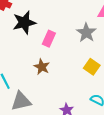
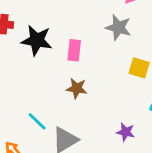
black star: (24, 22) -> (37, 40), turned -30

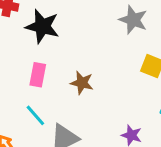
pink rectangle: (74, 50) -> (38, 75), moved

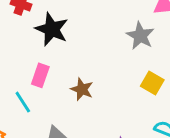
cyan line: (35, 115) -> (23, 102), moved

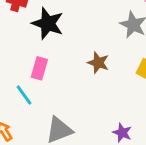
brown star: (82, 89) -> (98, 63), moved

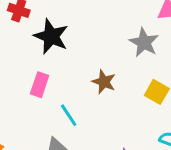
cyan line: (24, 95) -> (69, 115), moved

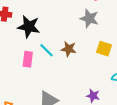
cyan line: (69, 115) -> (47, 50), moved

